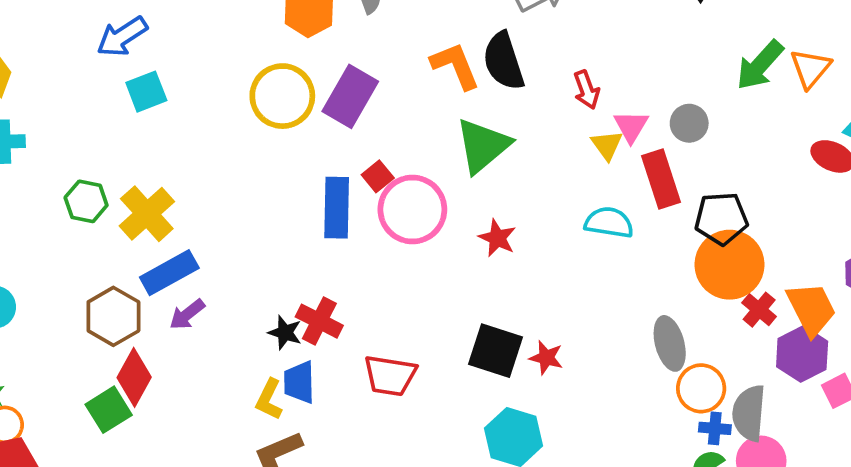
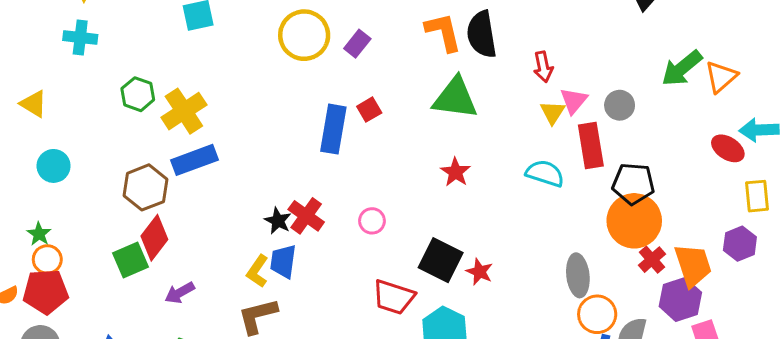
purple rectangle: (350, 96) -> (357, 44), size x0.6
green triangle: (483, 146) -> (455, 98), turned 39
pink circle: (412, 209) -> (372, 221), moved, size x0.5
purple arrow: (187, 314) -> (180, 293), moved
red trapezoid: (390, 376) -> (394, 297), moved

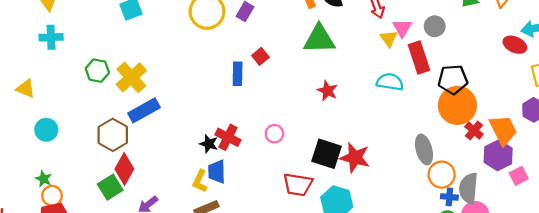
blue rectangle: (333, 129) -> (238, 74), size x0.7
red star: (480, 272) -> (355, 158), size x1.6

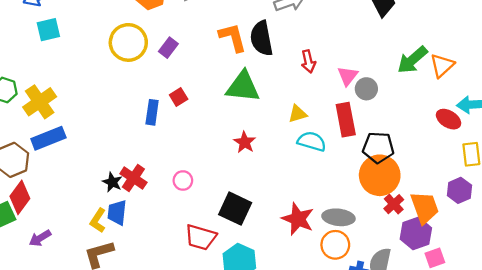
pink triangle: (402, 28) -> (348, 76), moved
yellow triangle: (389, 39) -> (298, 114), moved, turned 42
gray ellipse: (424, 149) -> (338, 217), turned -76
red star: (355, 158) -> (298, 219), moved
orange circle: (442, 175) -> (335, 245), moved

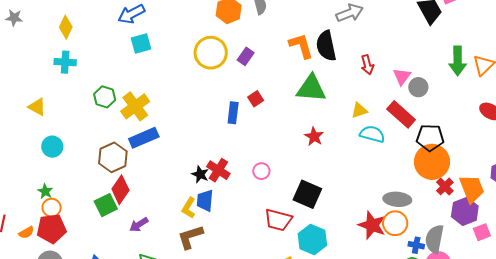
green arrow: (412, 60) -> (458, 61), turned -48
red rectangle: (346, 120) -> (401, 114), turned -36
red star: (298, 219) -> (372, 225), moved

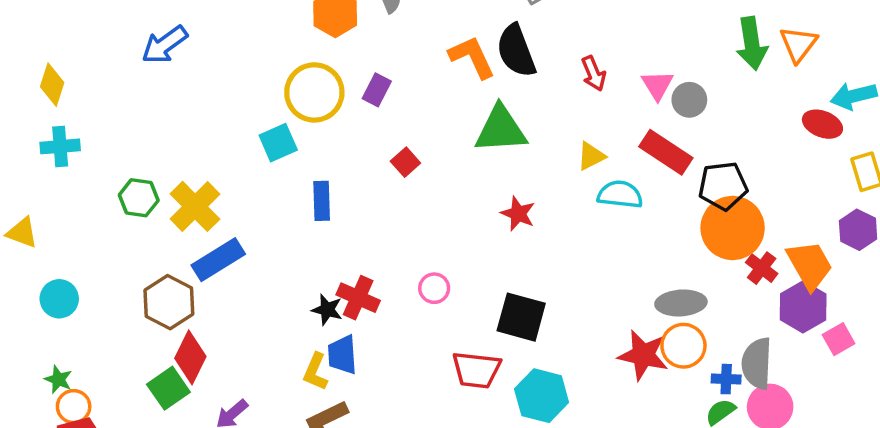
cyan square: (141, 44) -> (278, 143), moved
blue rectangle: (233, 113) -> (322, 201), moved

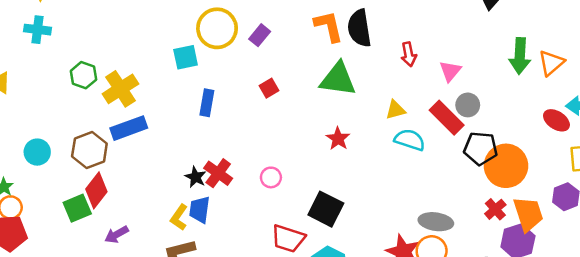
gray circle: (689, 100) -> (468, 105), moved
orange circle: (733, 228) -> (506, 166), moved
cyan circle: (59, 299) -> (37, 152), moved

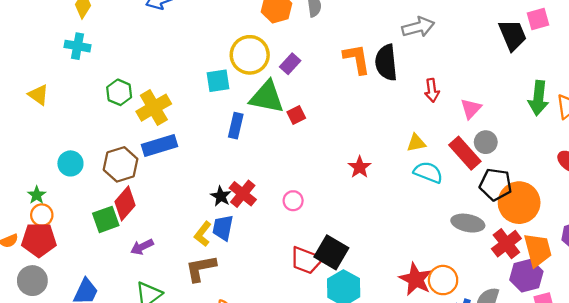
green triangle: (338, 79) -> (267, 97), moved
black square: (326, 209) -> (331, 252), moved
red cross: (495, 209) -> (506, 244), size x1.4
gray ellipse: (436, 222) -> (468, 223), moved

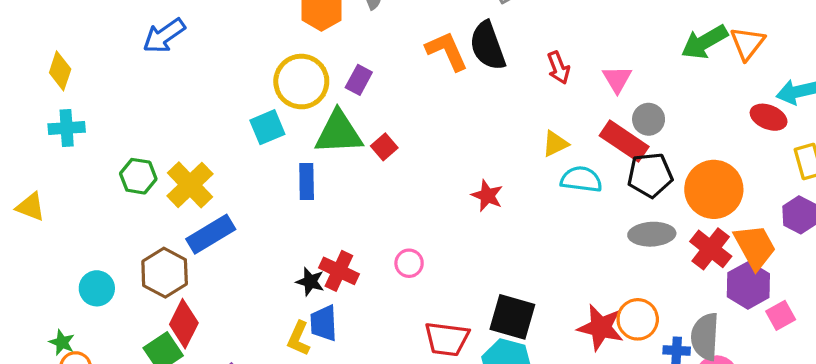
green arrow: (538, 98) -> (704, 42), turned 68
black pentagon: (496, 184) -> (650, 175), moved
black square: (331, 252) -> (512, 317), moved

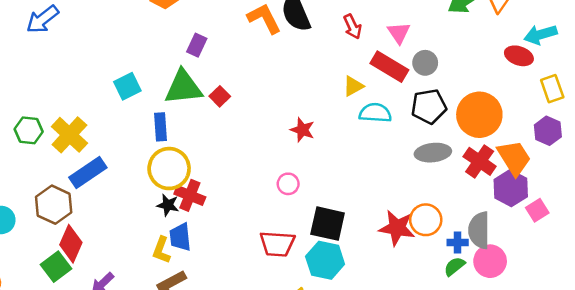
yellow circle: (301, 82) -> (169, 169), moved
red rectangle: (624, 141) -> (389, 67), moved
pink circle: (409, 263) -> (288, 184), moved

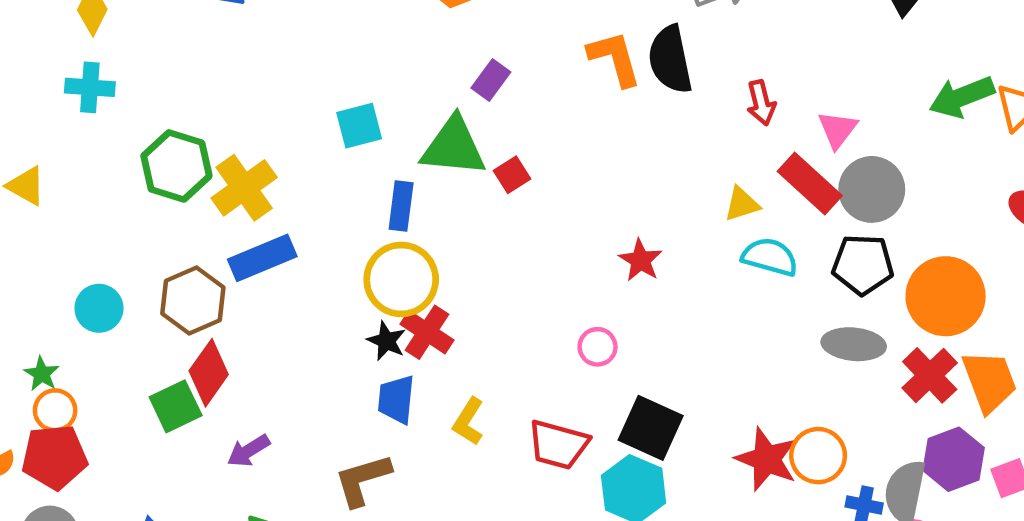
gray circle: (425, 63) -> (872, 189), size x1.5
green hexagon: (29, 130) -> (176, 166), size x1.4
purple hexagon: (511, 188) -> (954, 459), moved
yellow L-shape: (161, 250) -> (468, 421), moved

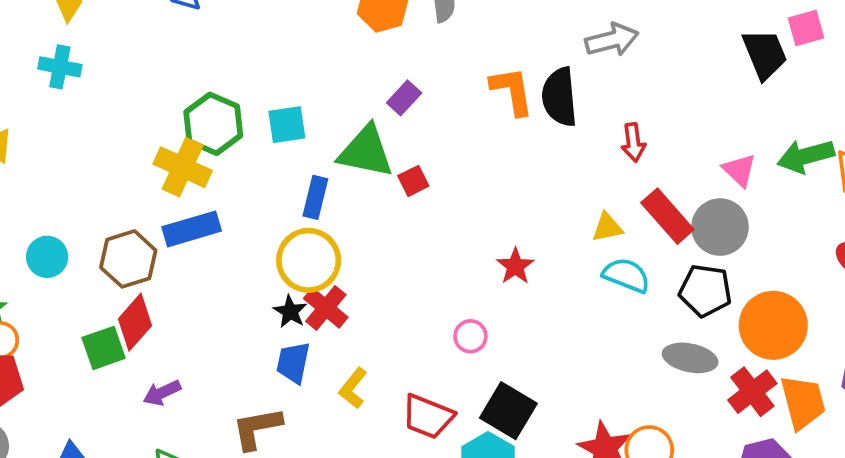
pink triangle: (837, 130) -> (739, 170), moved, turned -30
green hexagon: (176, 166) -> (213, 124), moved
yellow cross: (244, 188) -> (183, 167), turned -36

